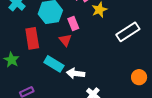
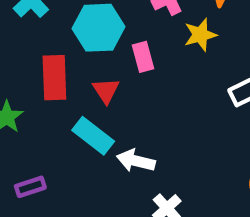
red triangle: (65, 40) -> (106, 91), moved

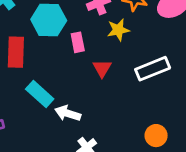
red triangle: (106, 91) -> (102, 68), moved

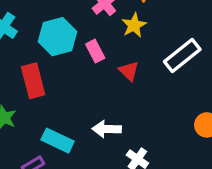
cyan rectangle: (40, 94) -> (58, 141), moved

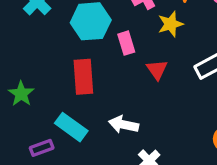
red rectangle: (33, 81) -> (83, 77), moved

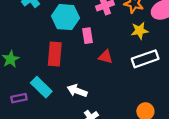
yellow star: (171, 24) -> (140, 31), moved
red triangle: (157, 70) -> (106, 57), turned -48

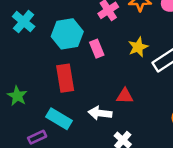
yellow star: (140, 31) -> (138, 47), moved
red triangle: (106, 57) -> (125, 96), moved

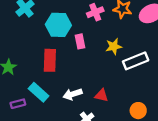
red triangle: (125, 96) -> (101, 95), moved
white arrow: (100, 113) -> (73, 94), turned -36

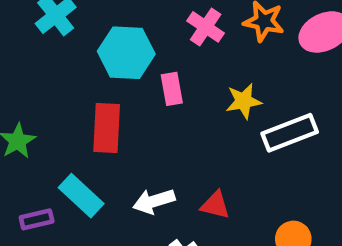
pink cross: (95, 12) -> (206, 27), turned -35

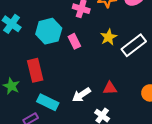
red rectangle: (107, 128) -> (35, 70), moved

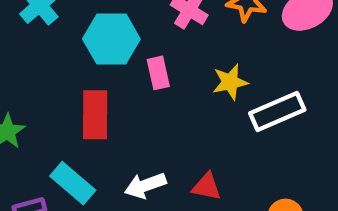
red rectangle: (35, 70) -> (95, 115), moved

